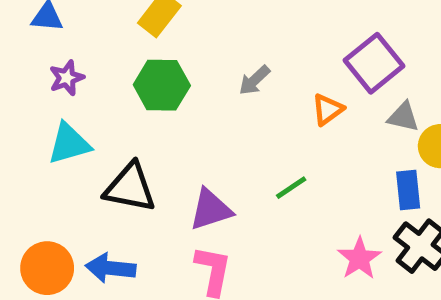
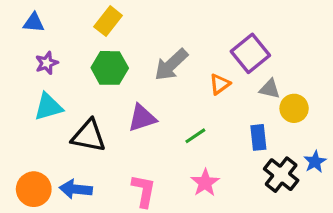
gray arrow: (254, 80) -> (171, 65), size x1.6
blue rectangle: (408, 190) -> (258, 137), moved
purple triangle: (211, 210) -> (142, 118), moved
pink star: (359, 258) -> (205, 183), moved

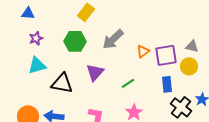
yellow rectangle: (108, 21) -> (86, 12), moved
purple square: (250, 53) -> (166, 55), moved, turned 30
gray triangle: (270, 89) -> (192, 46), moved
purple triangle: (142, 118) -> (95, 72), turned -30

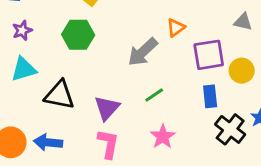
gray arrow: (113, 39) -> (143, 52), moved
gray triangle: (192, 46) -> (243, 22), moved
orange triangle: (143, 51) -> (176, 28), moved
purple triangle: (95, 72) -> (107, 108), moved

